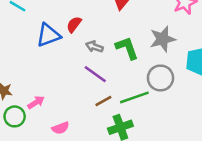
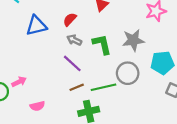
red semicircle: (74, 24) -> (70, 19), moved

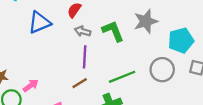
purple line: (72, 63) -> (85, 57), turned 60
gray circle: (128, 73) -> (162, 70), moved
brown line: (77, 87) -> (80, 83), moved

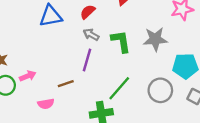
green line: (122, 77) -> (119, 88), turned -40
brown line: (80, 83) -> (66, 84), moved

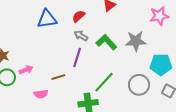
green L-shape: (121, 41) -> (106, 42), turned -35

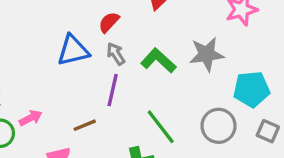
blue triangle: (47, 19) -> (73, 50), moved
gray arrow: (81, 36) -> (116, 54), turned 32
green line: (104, 82) -> (161, 127), turned -75

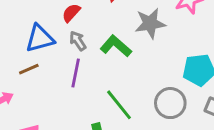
gray star: (207, 54) -> (150, 23), moved
brown line: (85, 125) -> (29, 69), moved

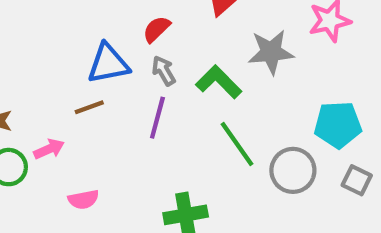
green line: (119, 105) -> (237, 144), moved

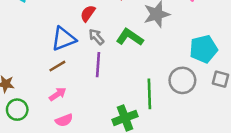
green line: (237, 144) -> (149, 94), moved, turned 44
pink arrow: (49, 149) -> (58, 94), moved

